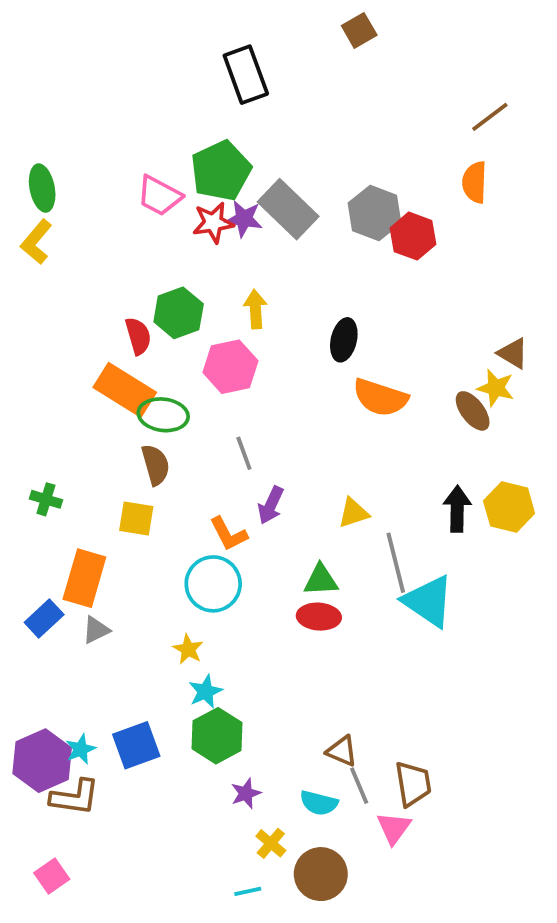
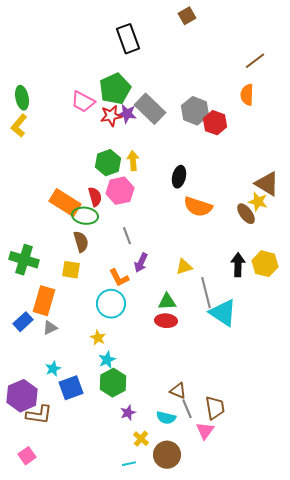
green hexagon: (179, 313) -> (108, 163), moved
red semicircle: (138, 336) -> (95, 197), moved
brown triangle: (513, 353) -> (267, 184), size x1.5
green cross: (46, 499) -> (24, 260), size x1.8
cyan star: (81, 749) -> (53, 369), moved

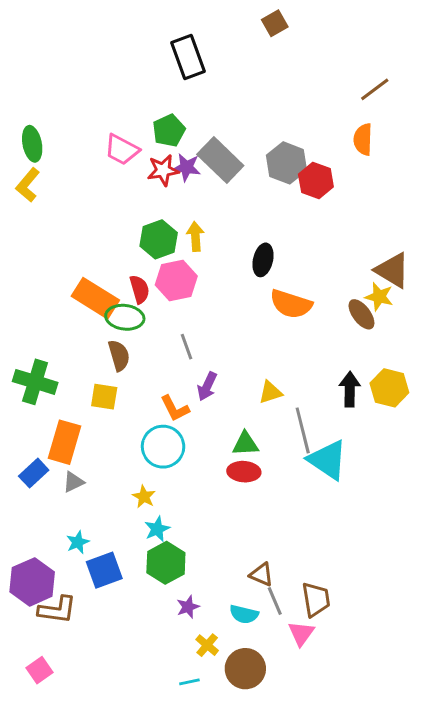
green pentagon: (115, 89) -> (169, 131), size x0.7

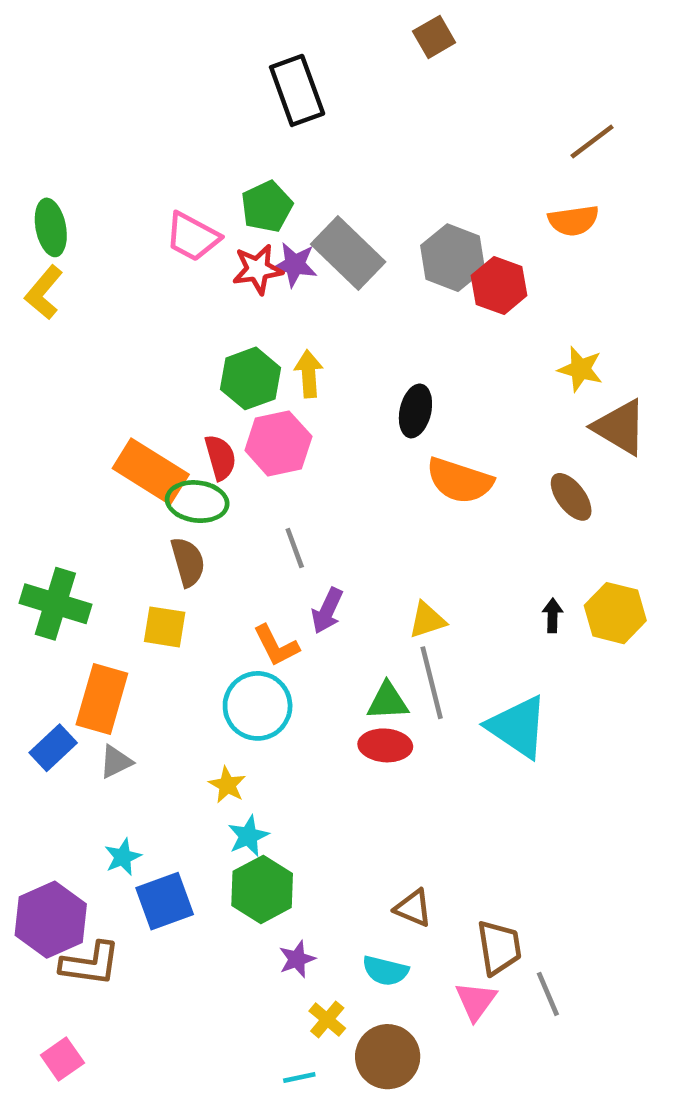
orange semicircle: (363, 139) -> (573, 220), turned -100
yellow star: (379, 297) -> (580, 369), moved
black arrow: (350, 389) -> (553, 615), size x0.6
gray line: (303, 430) -> (432, 683), moved
gray line: (275, 601) -> (548, 994), moved

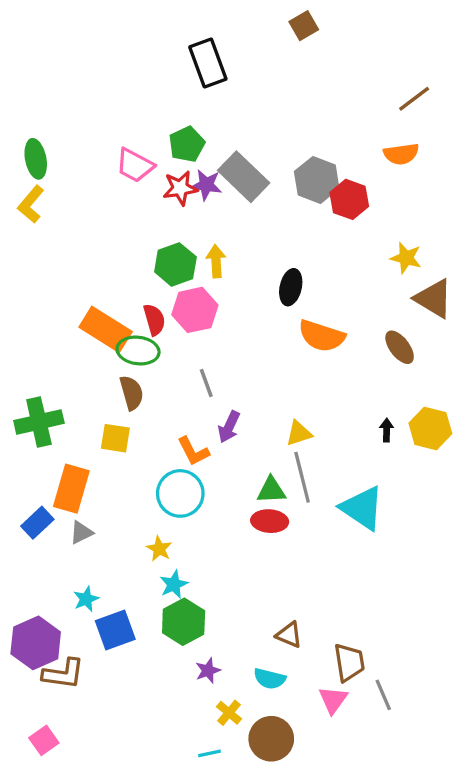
green cross: (55, 604) -> (39, 422), turned -30

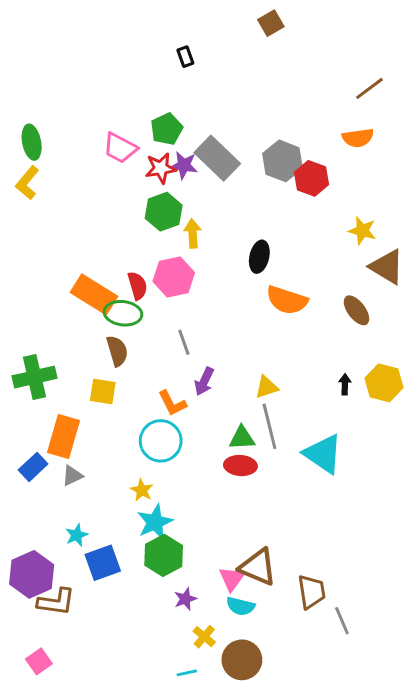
black rectangle: (208, 63) -> (185, 57), size x0.5
green hexagon: (175, 264) -> (164, 212), moved
cyan star: (174, 584) -> (155, 522), size x1.4
brown triangle: (289, 635) -> (258, 567), size x1.6
pink triangle: (333, 700) -> (232, 579), moved

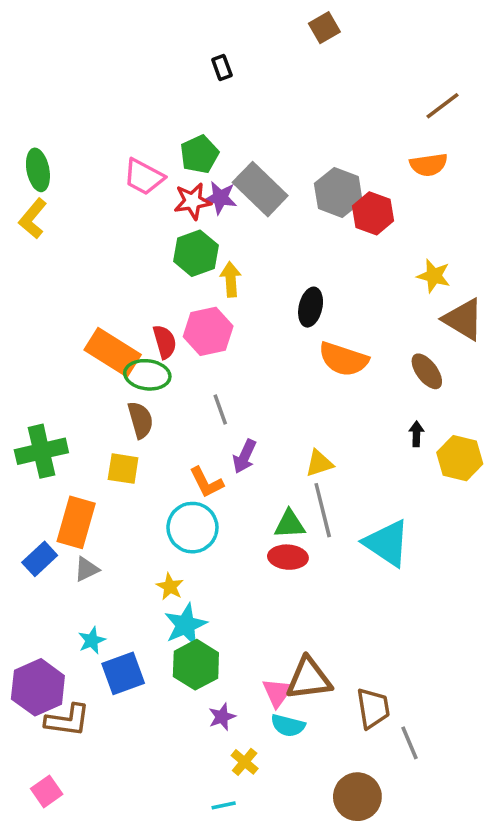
black arrow: (345, 384) -> (416, 434), moved
brown triangle: (258, 567) -> (309, 679), turned -30
brown circle: (242, 660) -> (357, 797), moved

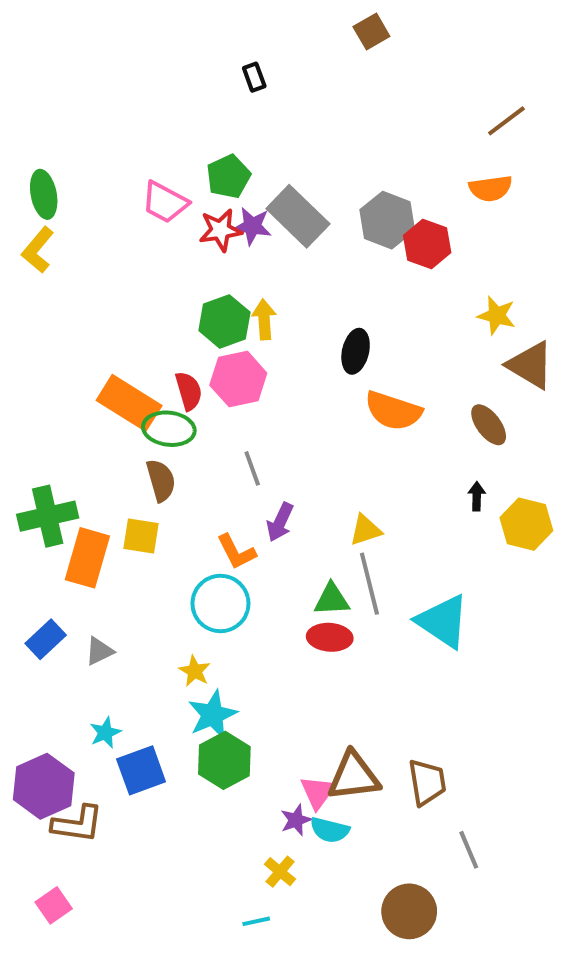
green hexagon: (196, 253) -> (224, 321), moved
orange rectangle: (76, 522) -> (87, 558), moved
brown trapezoid: (373, 708) -> (427, 782), moved
purple star: (222, 717) -> (296, 820), moved

